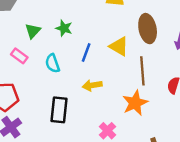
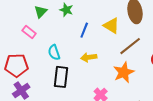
cyan semicircle: (53, 63) -> (54, 52), moved
brown line: (142, 71) -> (130, 46), turned 55

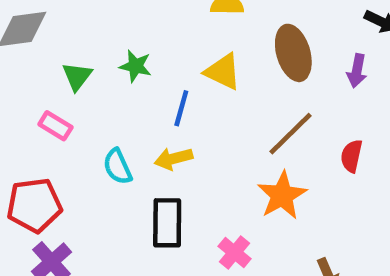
yellow triangle: (111, 26) -> (223, 72), moved
yellow arrow: (89, 57) -> (173, 159), moved
black rectangle: (61, 77) -> (167, 223), moved

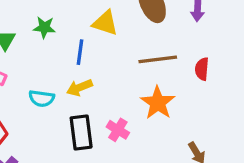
brown line: (291, 134) -> (158, 59), turned 45
cyan semicircle: (118, 167) -> (42, 98), turned -50
pink cross: (235, 252) -> (118, 130), moved

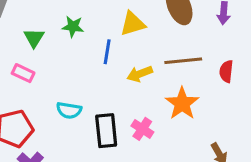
yellow triangle: (105, 23) -> (133, 24), turned -36
yellow arrow: (79, 88) -> (140, 74), moved
cyan semicircle: (42, 98) -> (69, 110), moved

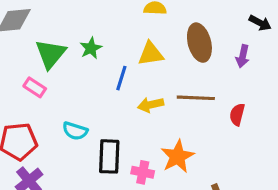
green star: (73, 27) -> (91, 48), turned 30
green triangle: (34, 38) -> (51, 54), size x1.5
orange star: (182, 103) -> (178, 157), moved
pink cross: (142, 129) -> (143, 172), moved, turned -30

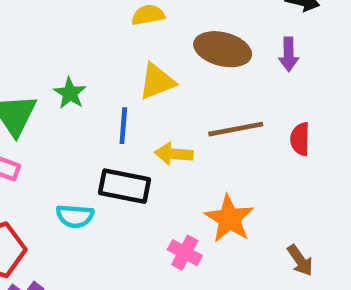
brown ellipse: (199, 43) -> (223, 49), turned -48
yellow arrow: (151, 105) -> (174, 154), turned 30
black rectangle: (109, 156) -> (124, 186), moved, turned -68
pink cross: (143, 172) -> (185, 253), turned 30

